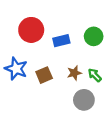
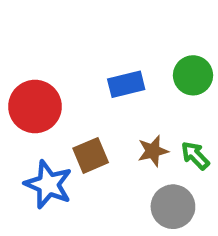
red circle: (31, 30) -> (35, 107), moved
blue star: (16, 69) -> (48, 184), moved

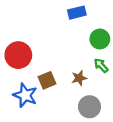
blue rectangle: (126, 84) -> (77, 13), moved
green arrow: (195, 155) -> (101, 65), moved

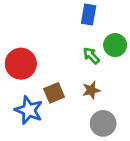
blue rectangle: (77, 13) -> (89, 15), turned -66
green arrow: (101, 65) -> (91, 56), moved

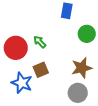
green arrow: (91, 56) -> (40, 42), moved
brown star: (91, 90) -> (82, 68), moved, size x1.5

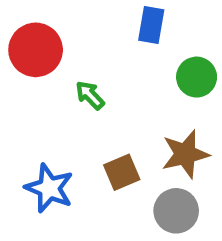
red circle: (16, 48) -> (36, 50), moved
brown square: (41, 70) -> (122, 172), moved

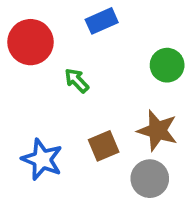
blue rectangle: (151, 25) -> (102, 21), moved, turned 56
brown star: (185, 154) -> (157, 131), turned 30

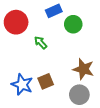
green circle: (167, 65) -> (73, 24), moved
brown square: (104, 146) -> (46, 81), moved

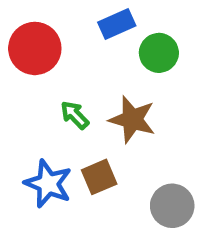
green arrow: (41, 43) -> (75, 115), moved
brown star: (83, 69) -> (132, 119), moved

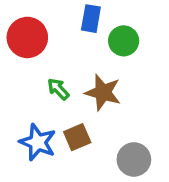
blue rectangle: (117, 24) -> (91, 19), turned -56

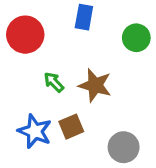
green circle: (124, 41) -> (136, 38), moved

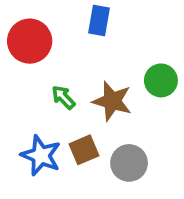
green circle: (136, 38) -> (161, 80), moved
gray circle: (124, 147) -> (129, 163), moved

